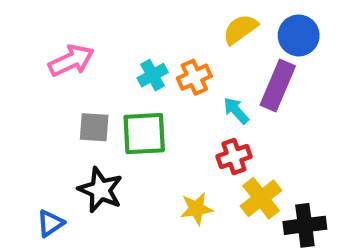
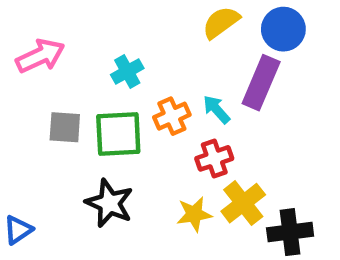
orange cross: (194, 77) -> (172, 116), moved
black star: (100, 190) -> (109, 203), moved
yellow star: (196, 209) -> (194, 214), moved

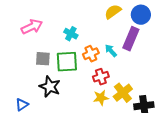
cyan cross: (127, 71) -> (71, 34), turned -32
red cross: (214, 158) -> (101, 77), moved
black star: (109, 203) -> (50, 87), moved

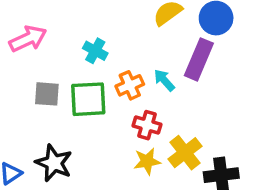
red cross: (101, 77) -> (147, 125), turned 35
black star: (50, 87) -> (54, 163), moved

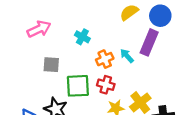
green square: (88, 99) -> (78, 86), moved
red cross: (147, 125) -> (106, 85), moved

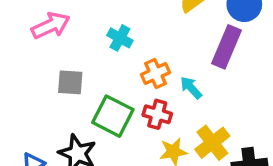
cyan arrow: (127, 56) -> (191, 88), moved
green square: (78, 86) -> (113, 116), turned 30

